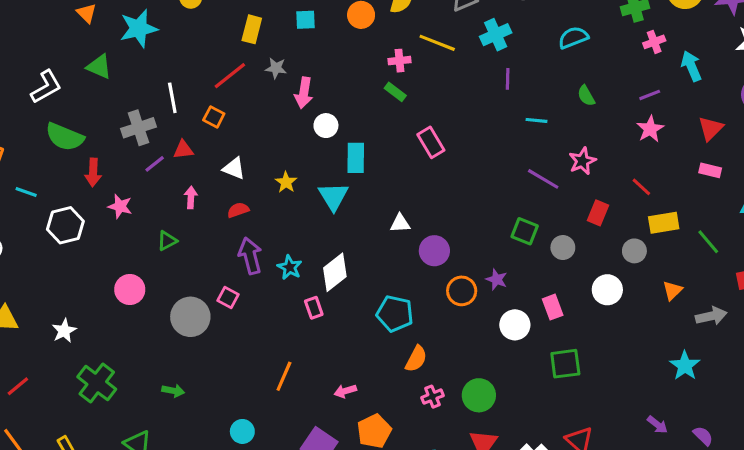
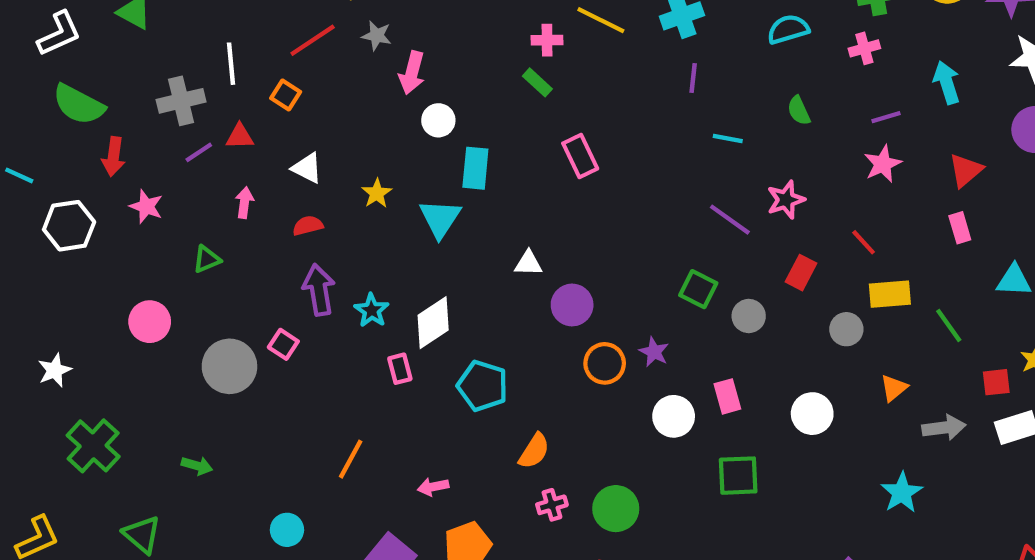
pink cross: (654, 42) -> (864, 48), moved
pink rectangle: (710, 170) -> (960, 228), turned 55
white circle: (607, 290) -> (812, 414), moved
cyan pentagon: (395, 314) -> (483, 386), moved

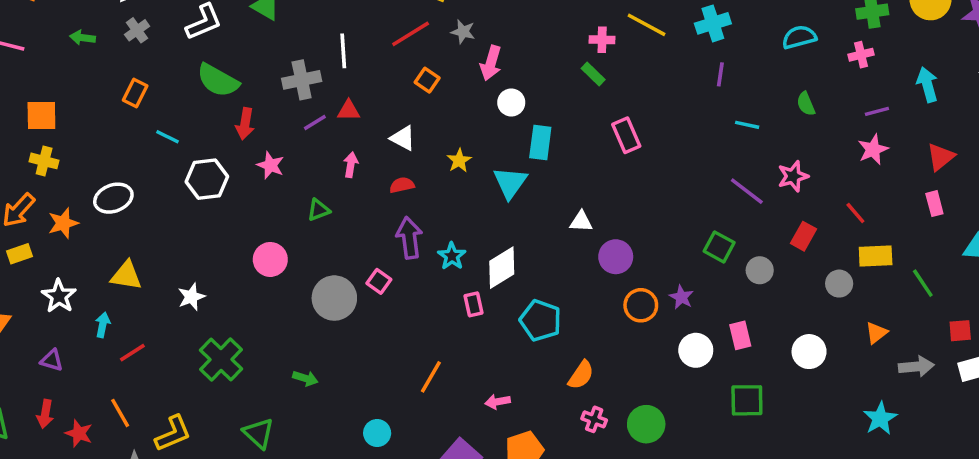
orange square: (286, 95) -> (427, 80), moved
pink cross: (552, 505) -> (594, 419), turned 35

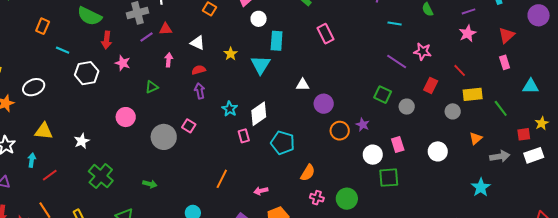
pink star: (793, 176) -> (423, 51), turned 30
purple arrow: (409, 238) -> (200, 91), moved, size x0.7
green square: (747, 400) -> (389, 178), moved

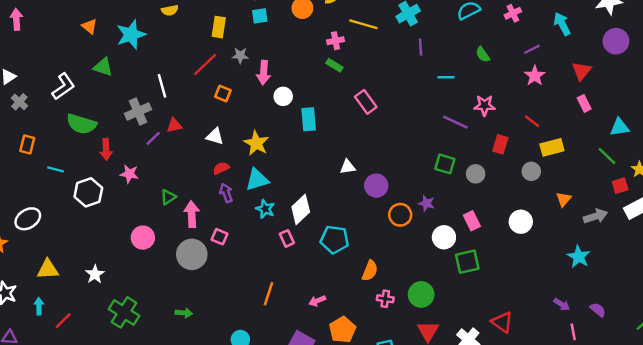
yellow star: (231, 54) -> (256, 143), size x1.5
pink arrow: (169, 60) -> (192, 214), moved, size x1.5
cyan triangle: (261, 65) -> (257, 180), moved, turned 50
green line: (501, 108) -> (607, 156), moved

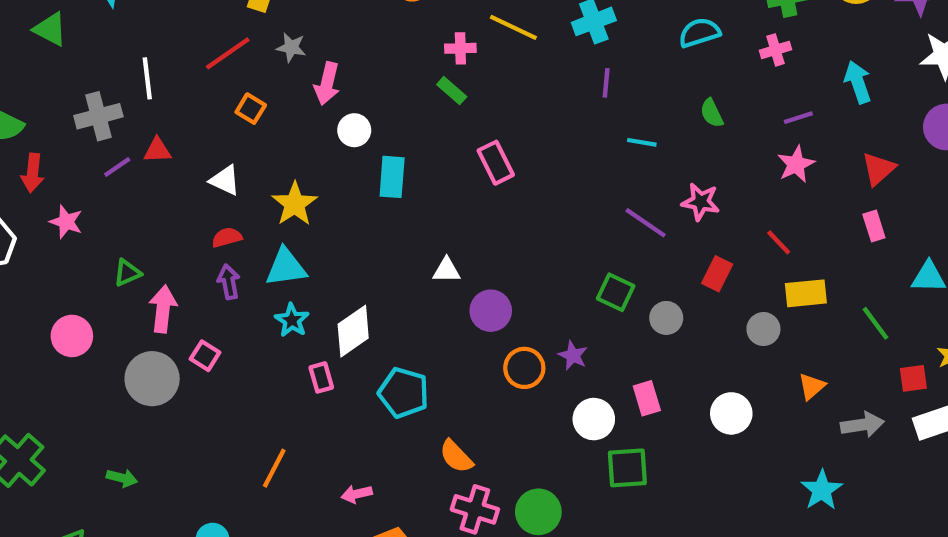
green line: (607, 156) -> (876, 323), moved
orange semicircle: (370, 271) -> (456, 456), turned 105
pink cross: (385, 299) -> (475, 509), size x1.5

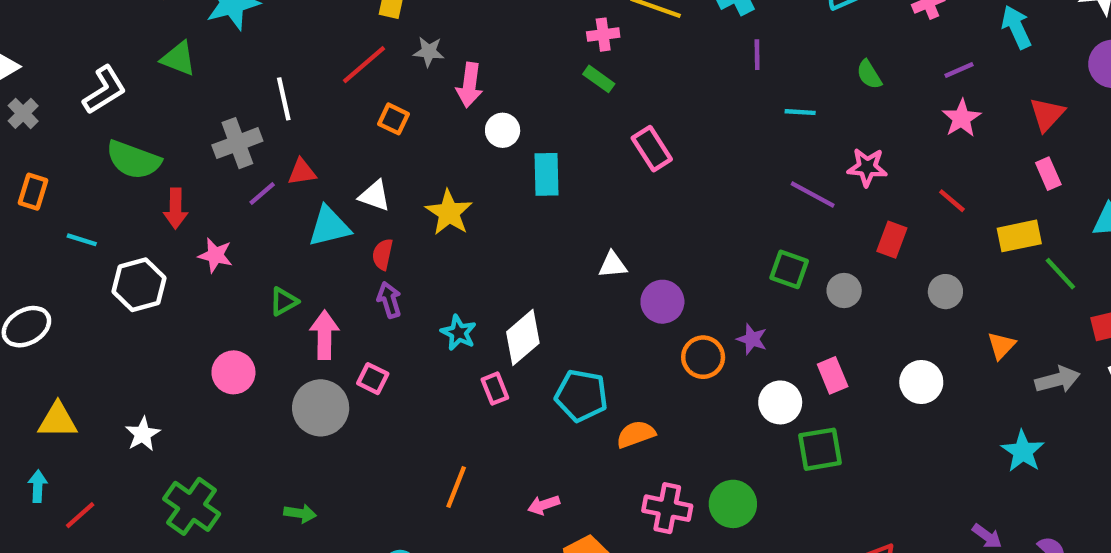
red semicircle: (227, 237) -> (383, 254), turned -56
cyan triangle: (286, 267) -> (329, 226), moved
yellow rectangle: (806, 293) -> (1019, 236), moved
orange semicircle: (456, 456) -> (636, 434), moved, turned 120

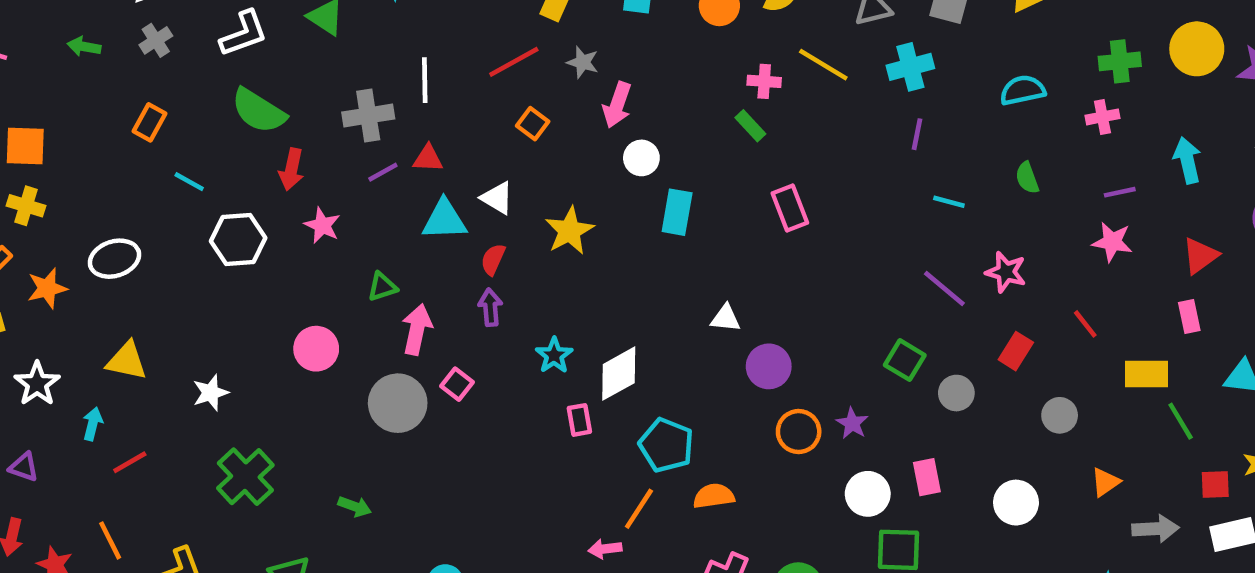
pink star: (961, 118) -> (1112, 242), turned 30
orange line: (456, 487) -> (639, 509), moved

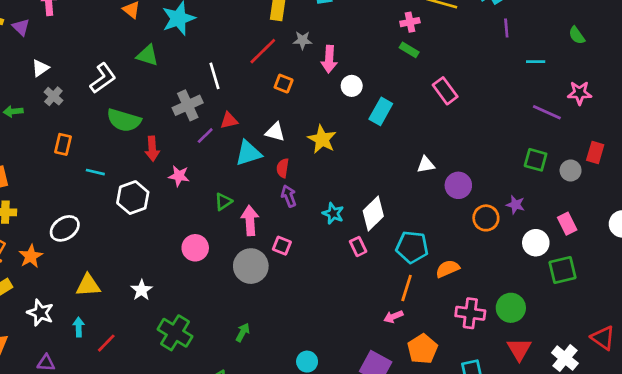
cyan rectangle: (677, 212) -> (381, 111), turned 35
red rectangle: (1016, 351) -> (595, 153), moved
green arrow: (355, 506) -> (243, 332), turned -66

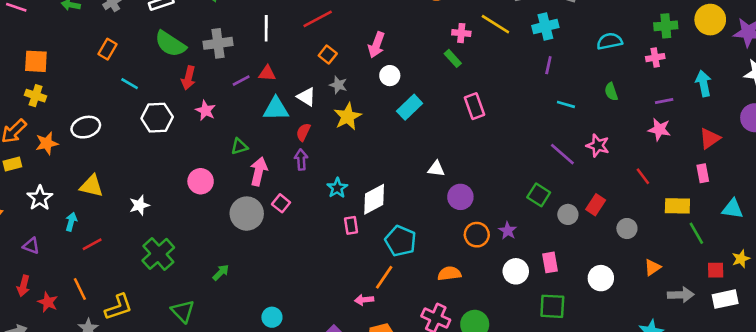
gray star: (302, 40) -> (338, 85), moved
gray cross: (188, 105) -> (218, 43), moved
orange semicircle: (448, 269) -> (449, 274), moved
green square: (563, 270) -> (552, 306), moved

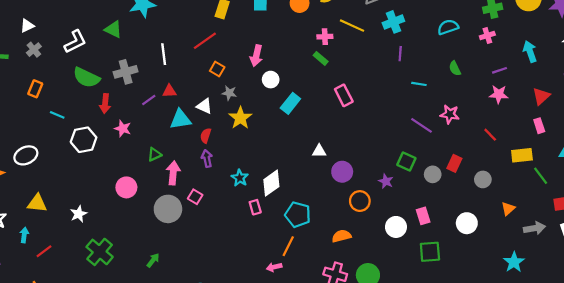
purple star: (508, 231) -> (386, 181), moved

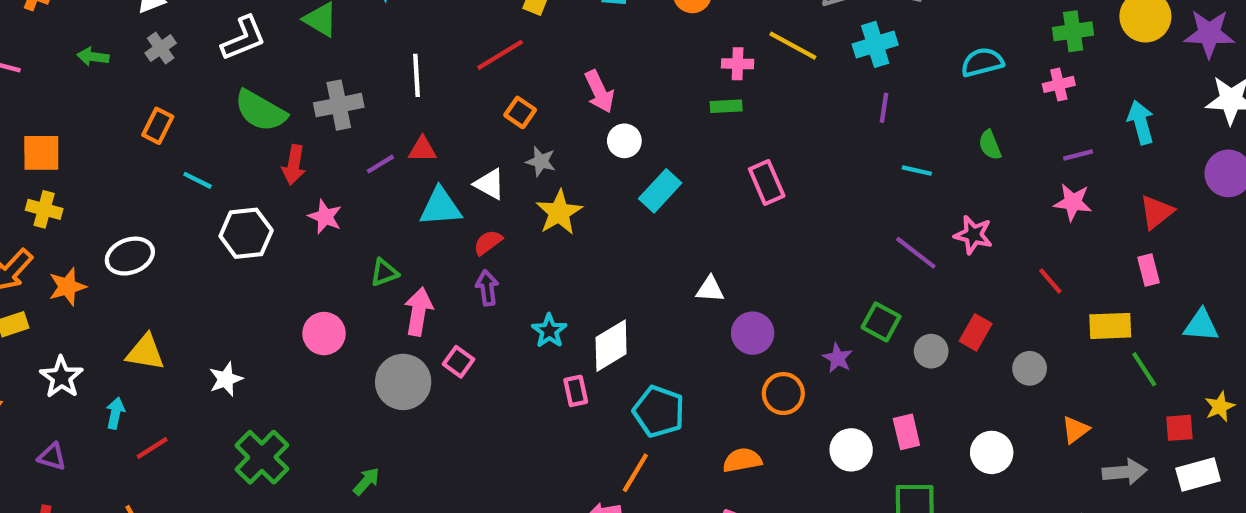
pink arrow: (256, 56) -> (599, 92), turned -42
green rectangle: (321, 58) -> (726, 106), turned -48
red semicircle: (206, 136) -> (488, 242), turned 32

